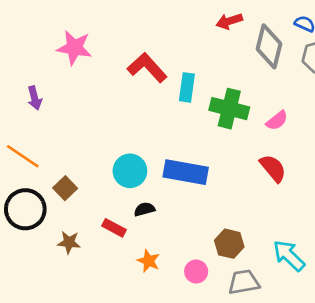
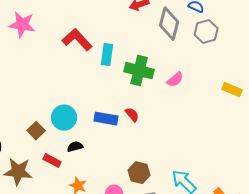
red semicircle: (273, 168) -> (132, 115), moved, size x0.7
blue rectangle: (186, 172) -> (106, 119), size x0.7
brown square: (65, 188) -> (36, 131), moved
brown star: (69, 242) -> (18, 172), size x1.6

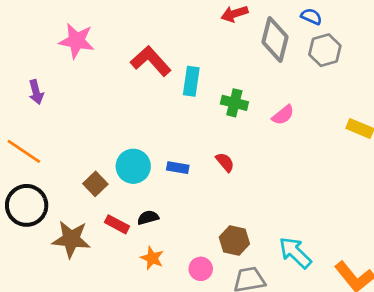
green cross: (139, 71) -> (234, 103), size x0.7
blue rectangle: (106, 119) -> (178, 168), moved, size x0.7
black semicircle: (75, 147) -> (148, 218), moved

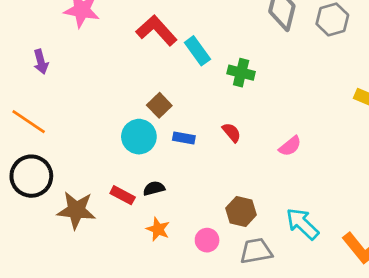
cyan rectangle: (191, 81) -> (197, 51), turned -44
pink semicircle: (283, 115) -> (290, 146), moved
brown square: (95, 184) -> (159, 105), moved

